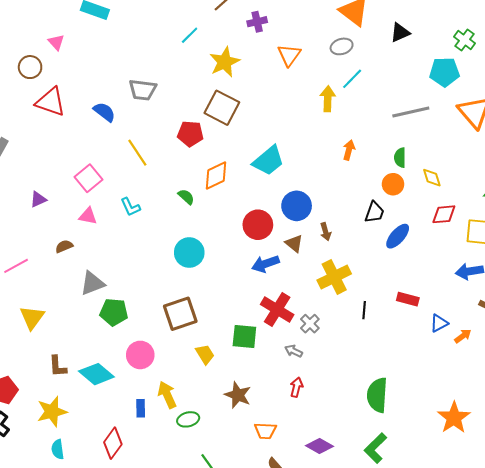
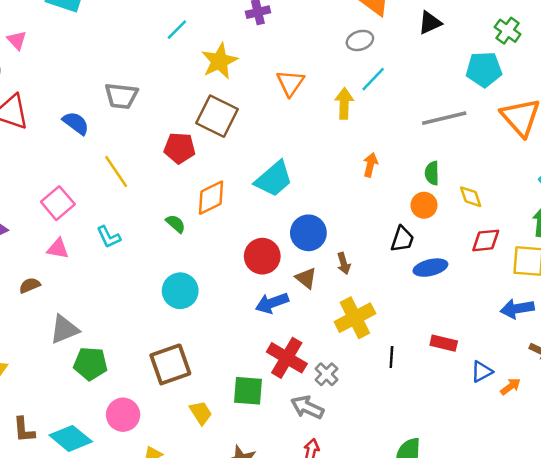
orange triangle: (289, 55) -> (290, 83), moved
blue ellipse: (398, 236) -> (430, 268), turned 36
gray arrow: (294, 351) -> (307, 407), size x1.5

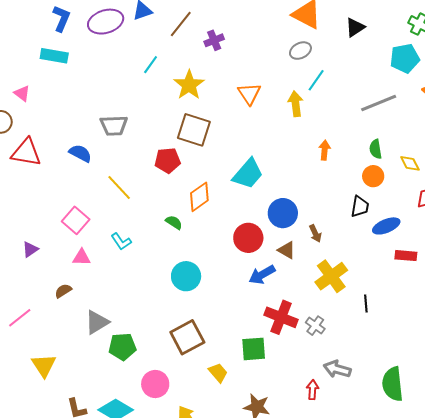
red rectangle: (444, 343) -> (406, 256), moved
gray arrow: (307, 407) -> (337, 369), moved

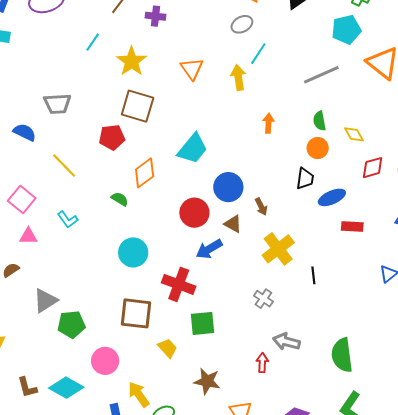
purple cross: (214, 40) -> (155, 16), turned 30
red cross: (281, 317) -> (179, 284), moved
brown square: (187, 337) -> (136, 313), turned 36

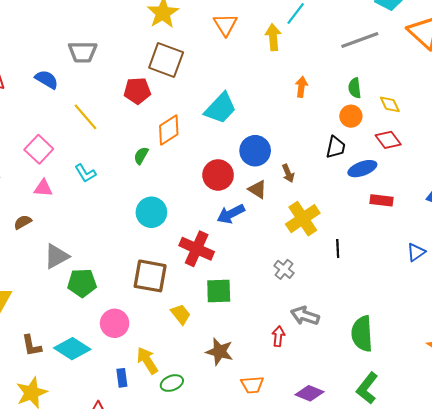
red diamond: (373, 168) -> (388, 140), moved, turned 65
green semicircle: (120, 199) -> (141, 156), turned -96

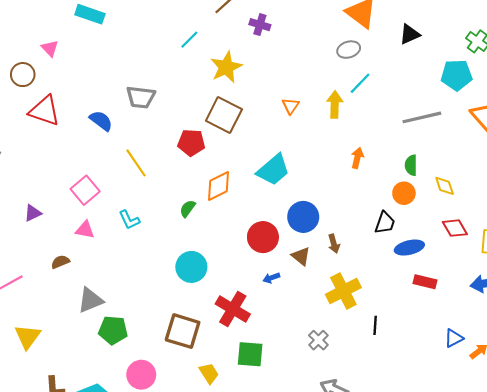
orange triangle: (225, 25) -> (291, 106), moved, size x0.7
red diamond: (388, 140) -> (455, 228), moved
blue arrow: (231, 214) -> (271, 278), size x0.6

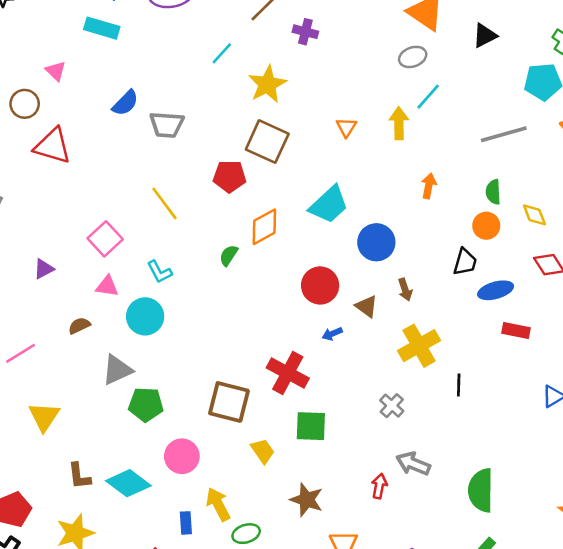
blue semicircle: (101, 121) -> (125, 103), moved, turned 100
blue circle: (303, 217) -> (376, 242), moved
cyan circle: (191, 267) -> (145, 316), moved

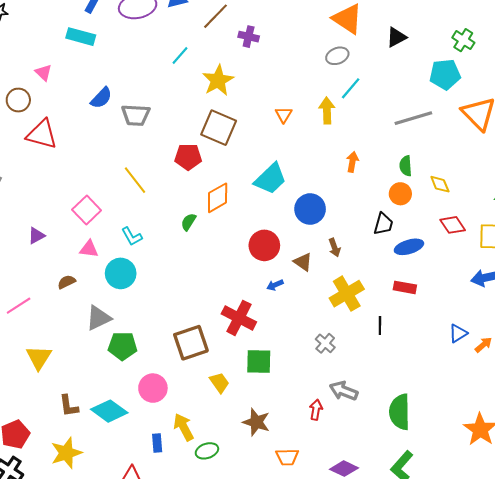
red rectangle: (516, 330) -> (405, 287), moved
brown square: (229, 402) -> (191, 343), turned -32

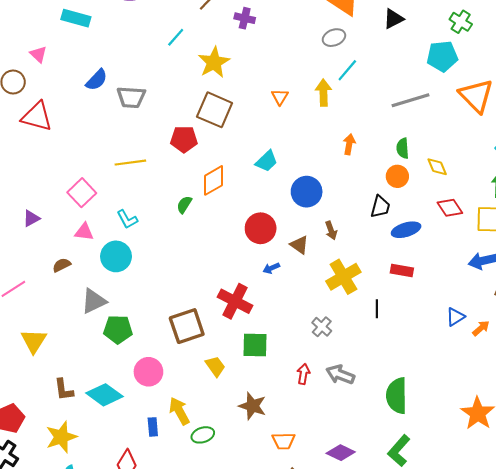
cyan trapezoid: (270, 179) -> (267, 161), size x0.7
yellow line: (135, 180) -> (130, 163), turned -60
red arrow: (316, 410) -> (303, 374), moved

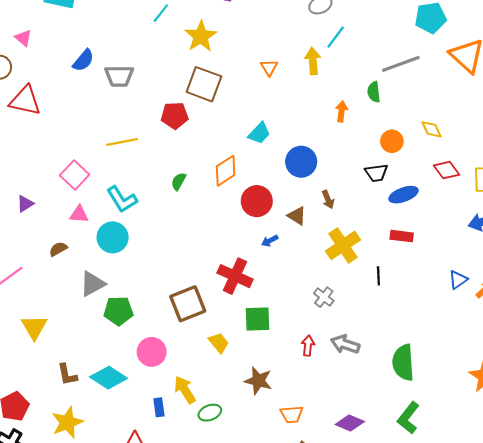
green semicircle: (403, 148) -> (374, 92), moved
orange diamond: (213, 180) -> (226, 171), moved
black trapezoid: (380, 207) -> (376, 173), turned 70
cyan L-shape: (127, 219) -> (122, 199), size x1.4

